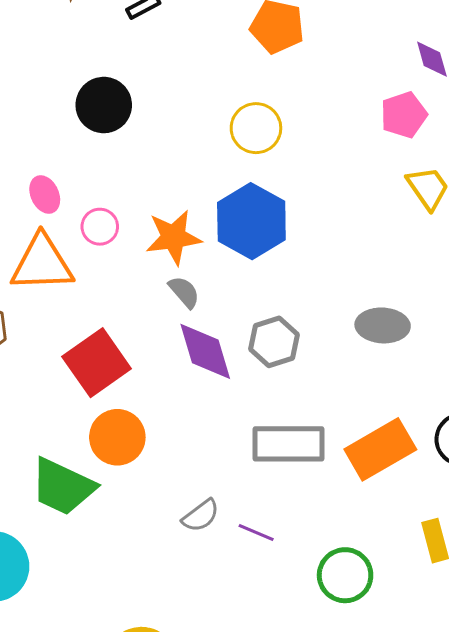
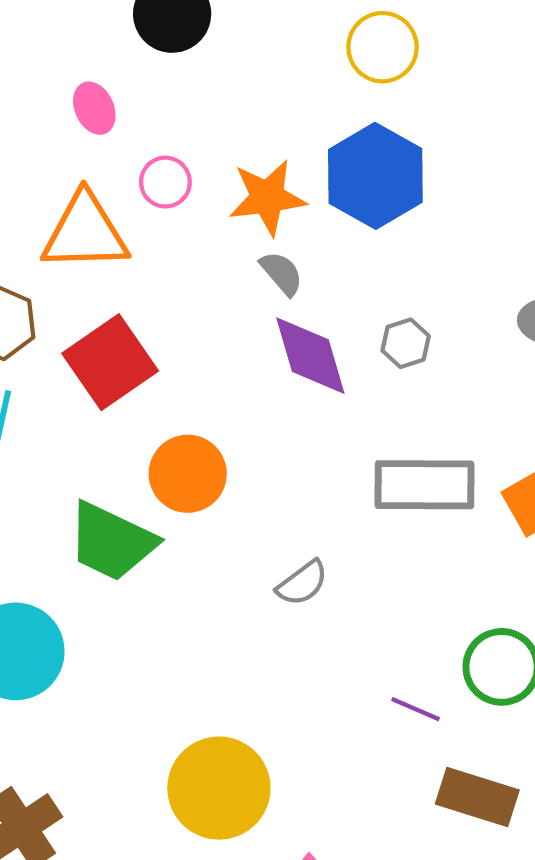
pink ellipse: (45, 195) -> (94, 108), moved
gray hexagon: (274, 342) -> (406, 343), size x0.7
red square: (97, 363) -> (110, 362), moved
purple line: (256, 533) -> (416, 709), moved

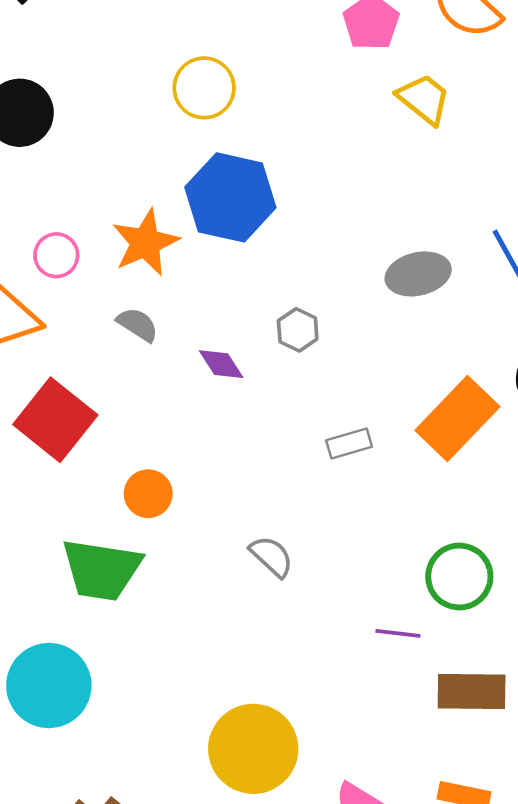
gray semicircle: (282, 273) -> (138, 325), moved
purple diamond: (310, 356) -> (221, 364), size x0.6
orange circle: (188, 474) -> (148, 494), size x0.7
gray rectangle: (424, 485) -> (349, 443), size x0.5
gray semicircle: (302, 583) -> (272, 556), turned -84

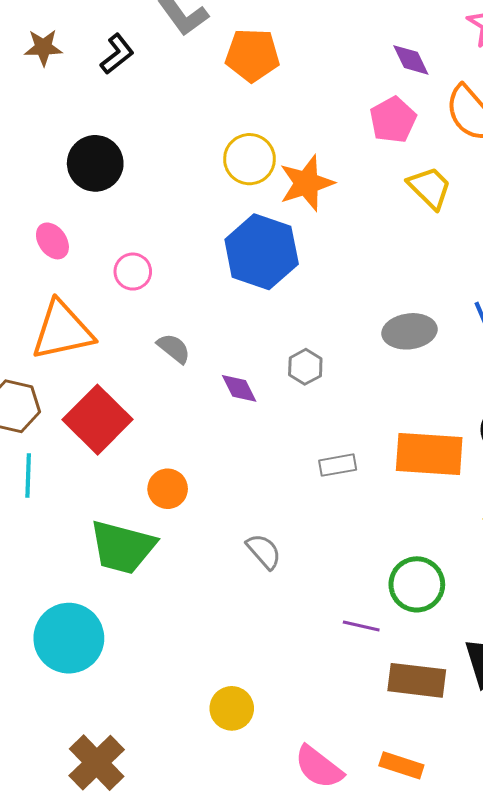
orange star: (145, 243) -> (306, 183), moved
pink circle: (56, 255) -> (133, 272), moved
orange rectangle: (457, 419) -> (429, 454), turned 44
yellow circle: (253, 749) -> (232, 708), size x0.6

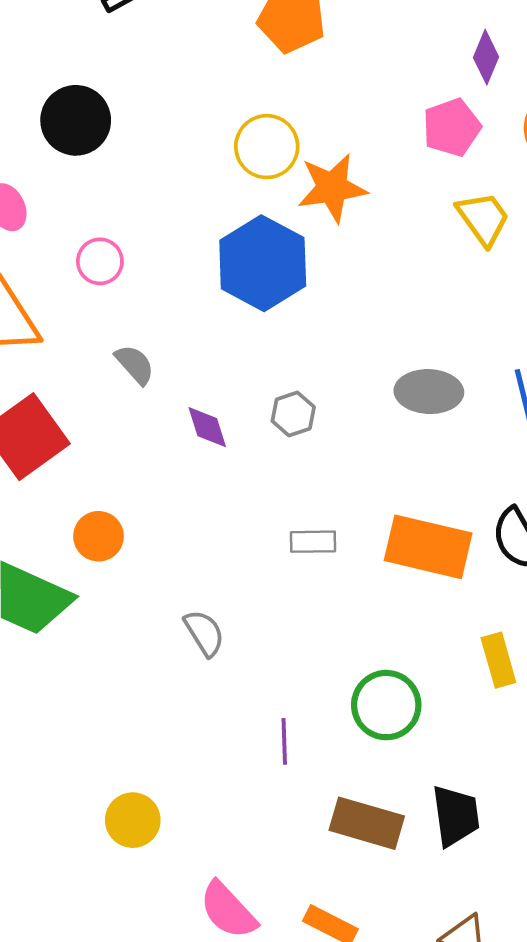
purple diamond: (411, 60) -> (486, 57), turned 39
purple line: (361, 626) -> (284, 741), moved, turned 66

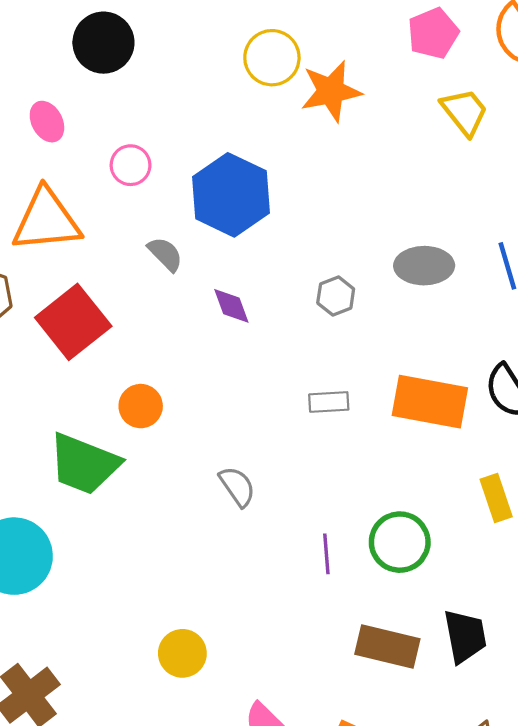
blue hexagon: (263, 263) -> (231, 195), moved
gray hexagon: (293, 414) -> (336, 296), moved
purple line: (284, 741) -> (326, 554), moved

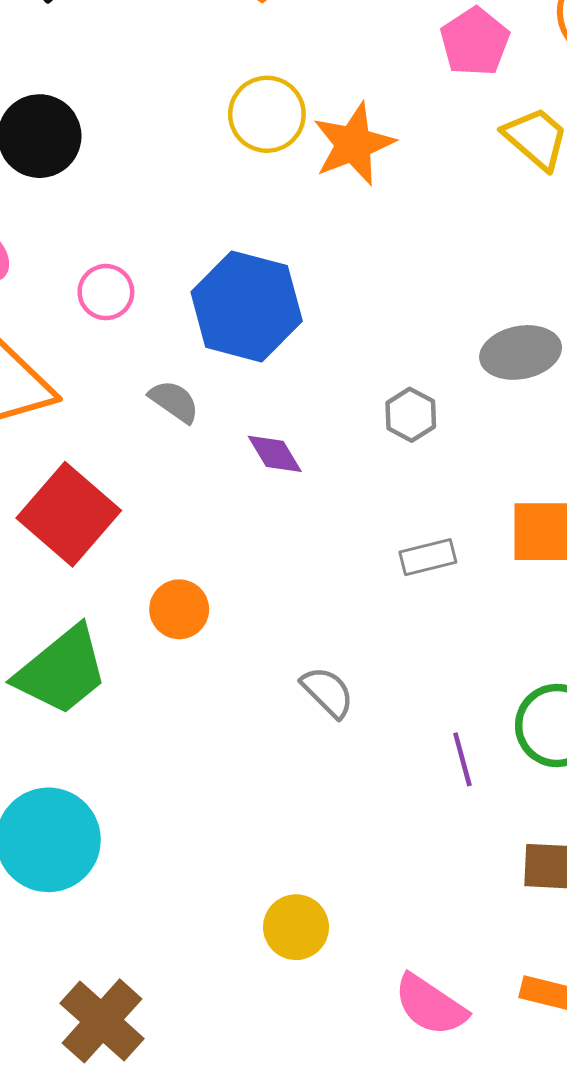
green trapezoid: (84, 464) -> (62, 671), moved, turned -50

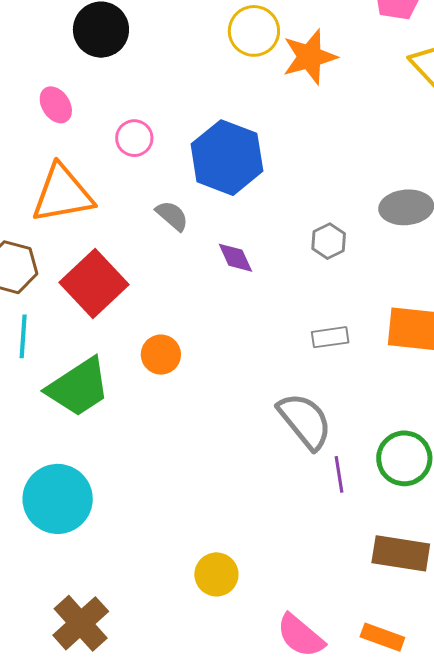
gray semicircle: (327, 692) -> (305, 421), moved, size x1.6

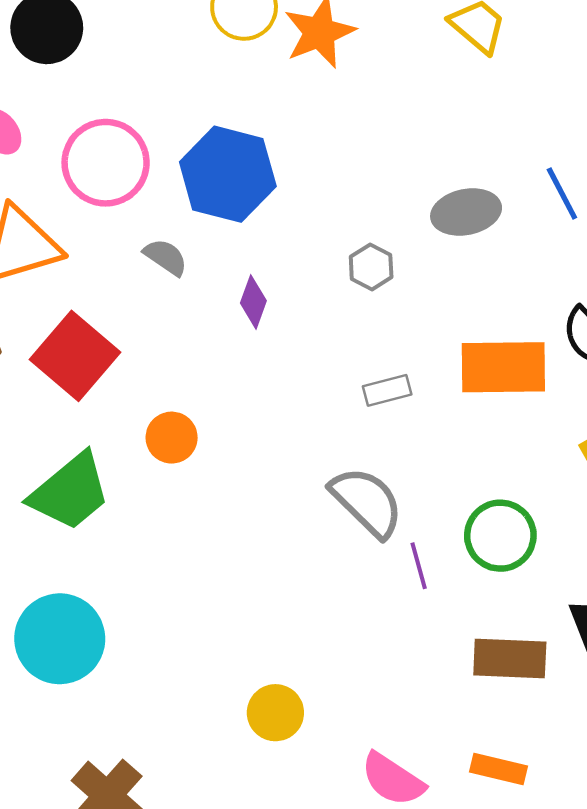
pink circle: (134, 138) -> (106, 163), size x1.8
purple diamond: (235, 258) -> (253, 302), turned 51

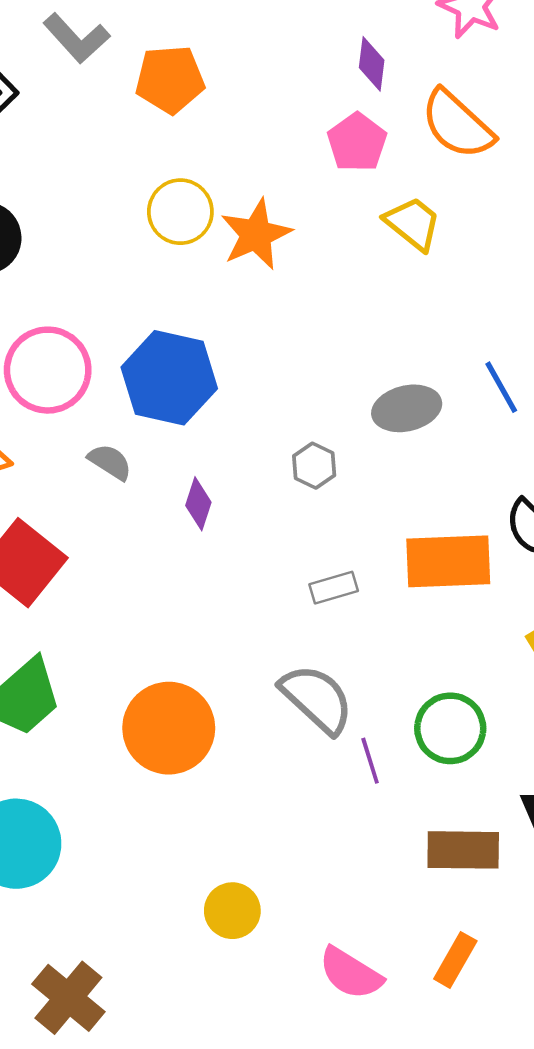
orange circle: (172, 438) -> (169, 728), moved, size x1.8
orange rectangle: (499, 769) -> (455, 960), turned -72

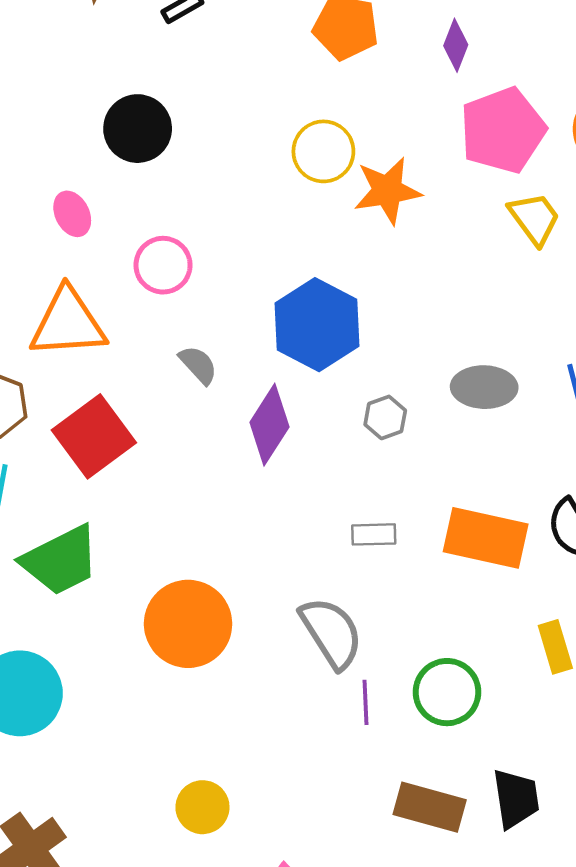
purple diamond: (372, 64) -> (456, 45), moved
pink pentagon: (357, 142) -> (503, 130), size x1.5
pink circle: (48, 370) -> (163, 265), size x0.7
blue hexagon: (169, 378) -> (317, 325), moved
purple diamond: (198, 504) -> (269, 425), size x1.6

